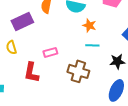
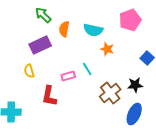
cyan line: (92, 45) -> (87, 69), moved, turned 56
brown cross: (78, 71) -> (110, 93), moved, turned 35

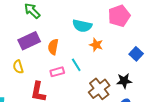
orange semicircle: (64, 29) -> (53, 47), moved

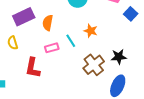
orange star: (96, 45) -> (91, 31), moved
blue square: (136, 54) -> (131, 14), moved

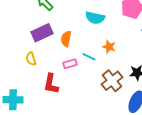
cyan line: (71, 41) -> (89, 57), turned -32

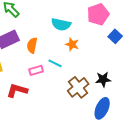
orange star: (109, 47) -> (72, 44), moved
red L-shape: (51, 84) -> (17, 90), turned 95

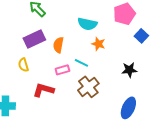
black star: (103, 79) -> (129, 70), moved
brown cross: (78, 87) -> (88, 87), moved

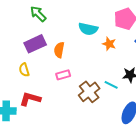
orange star: (98, 44) -> (109, 44), moved
cyan line: (81, 63) -> (111, 85), moved
red L-shape: (43, 90) -> (30, 99), moved

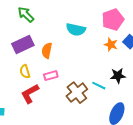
orange star: (109, 44) -> (111, 45), moved
yellow semicircle: (24, 70) -> (25, 72), moved
red L-shape: (30, 99) -> (30, 94), moved, turned -45

